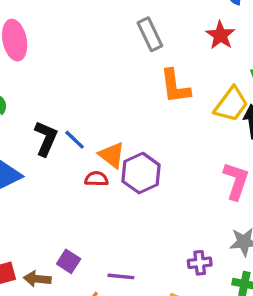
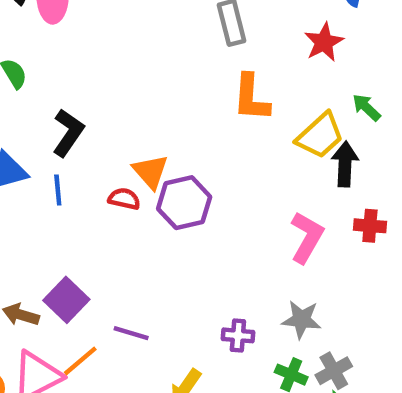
blue line: (75, 140) -> (58, 190), moved, turned 30
purple square: (69, 261) -> (66, 300), size x1.4

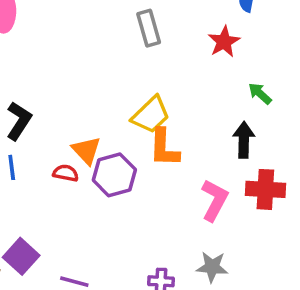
orange L-shape: (251, 98) -> (164, 148), moved
yellow trapezoid: (320, 136) -> (151, 115), moved
red cross: (370, 226) -> (265, 189), size x1.5

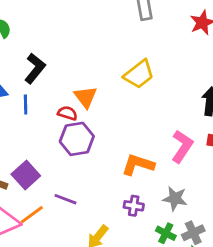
orange L-shape: (164, 148) -> (138, 165), moved, turned 100
purple hexagon: (114, 175) -> (77, 139), moved

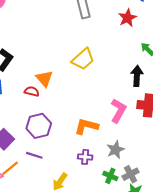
purple hexagon: (77, 139) -> (39, 126), moved
gray star: (175, 199) -> (115, 150), turned -30

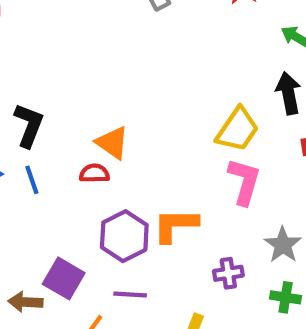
yellow trapezoid: (83, 59) -> (237, 130), moved
pink L-shape: (118, 111) -> (244, 181), moved
orange L-shape: (86, 126) -> (175, 225), moved

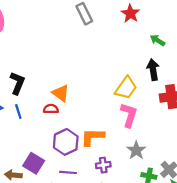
gray star: (283, 245) -> (136, 150), moved
purple cross: (228, 273) -> (103, 165), moved

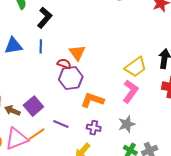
black L-shape: (17, 83) -> (45, 18), moved
blue line: (18, 112) -> (41, 46), moved
purple hexagon: (66, 142) -> (71, 78), moved

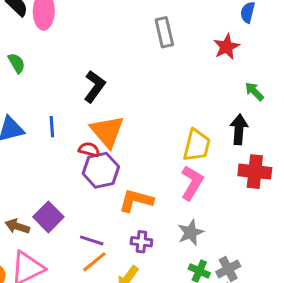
black L-shape: (45, 18) -> (95, 87), moved
orange triangle: (77, 53) -> (107, 131), size x1.4
yellow trapezoid: (136, 67) -> (197, 145), turned -35
orange line: (37, 134) -> (94, 262), moved

